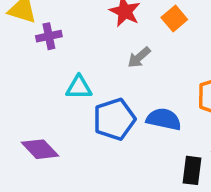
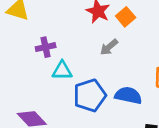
orange square: (174, 19) -> (126, 17), moved
purple cross: (49, 36) -> (46, 47), moved

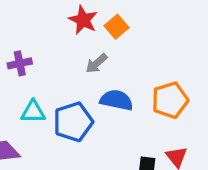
cyan triangle: (62, 71) -> (33, 112), moved
blue semicircle: (128, 95) -> (117, 100), moved

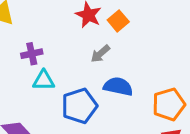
orange pentagon: (170, 100) -> (169, 104), moved
cyan triangle: (33, 112) -> (44, 81), moved

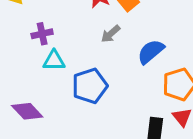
blue semicircle: (118, 86) -> (151, 52), moved, turned -52

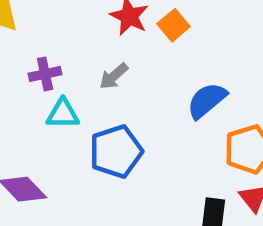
gray arrow: (111, 34) -> (114, 76), moved

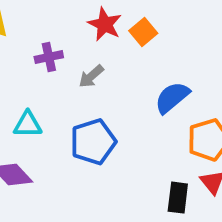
purple cross: (45, 74) -> (49, 57), moved
cyan triangle: (63, 114) -> (28, 124), moved

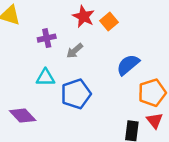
cyan triangle: (28, 124) -> (45, 77), moved

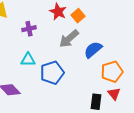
gray arrow: (75, 51) -> (69, 39), moved, size x1.5

